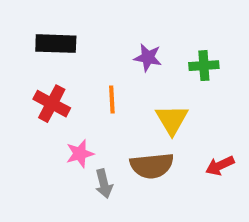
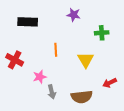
purple star: (148, 58) -> (74, 15), moved
red cross: (52, 104) -> (15, 60), moved
brown semicircle: (152, 166) -> (82, 97), moved

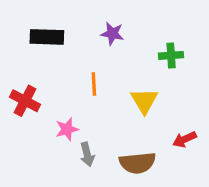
purple star: (74, 15) -> (112, 34), moved

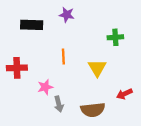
purple star: (112, 34) -> (67, 15), moved
red cross: (25, 101) -> (17, 68), turned -30

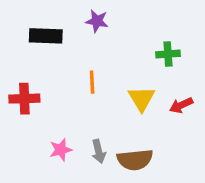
pink star: (45, 87) -> (61, 150), moved
red arrow: (124, 94) -> (181, 105), moved
gray arrow: (59, 104) -> (99, 151), moved

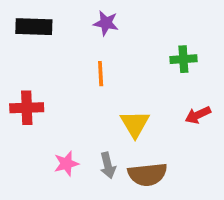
black rectangle: (46, 36) -> (34, 27), moved
orange line: (92, 82) -> (101, 74), moved
yellow triangle: (142, 99) -> (135, 124), moved

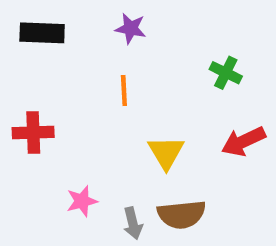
green cross: (183, 59) -> (226, 73), turned 30
red arrow: (198, 115) -> (244, 141), size x1.4
gray arrow: (108, 165) -> (133, 223), moved

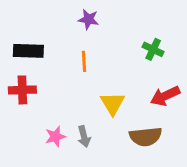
black rectangle: (42, 33) -> (28, 51), moved
brown semicircle: (182, 214) -> (146, 137), moved
gray arrow: (133, 223) -> (84, 137), moved

